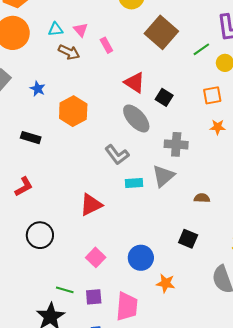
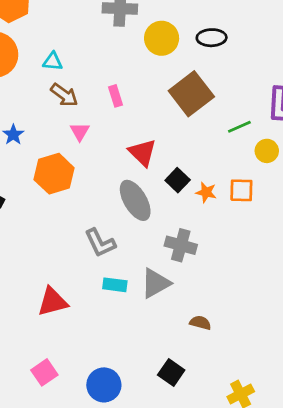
pink triangle: (81, 30) -> (80, 132), moved
orange star: (218, 127) -> (206, 192), moved

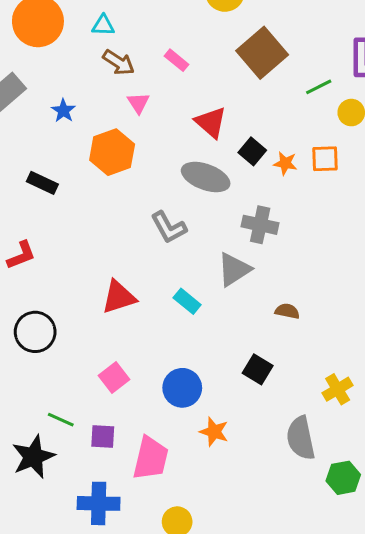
pink rectangle: (116, 96) -> (177, 60), turned -30
gray ellipse: (135, 200) -> (206, 177), turned -36
cyan rectangle: (115, 285) -> (187, 301), moved, turned 35

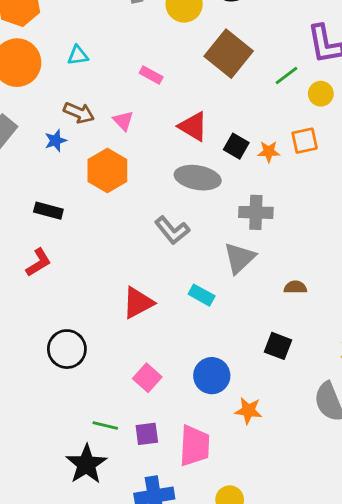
brown arrow: (119, 62) -> (79, 113), moved
blue star: (63, 111) -> (56, 141), turned 30
red L-shape: (21, 255) -> (39, 262), moved

